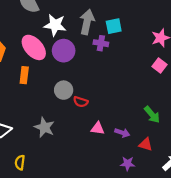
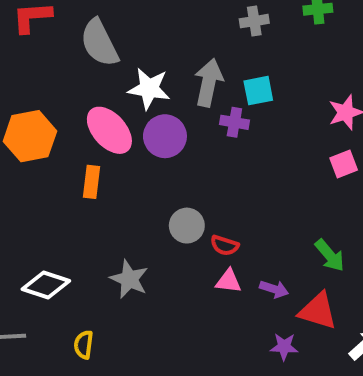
pink square: (159, 66) -> (344, 164), turned 32
gray circle: (64, 90) -> (187, 226), moved
red semicircle: (81, 102) -> (225, 245), moved
red triangle: (146, 144) -> (318, 311), size x1.5

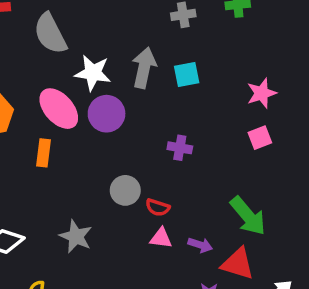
purple cross: (234, 122) -> (180, 148), moved
green arrow: (330, 255) -> (248, 216), size x1.4

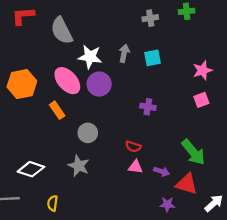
gray arrow: (144, 68) -> (124, 53), size x0.7
orange rectangle: (43, 153) -> (57, 110), turned -42
gray circle: (125, 190) -> (88, 133), moved

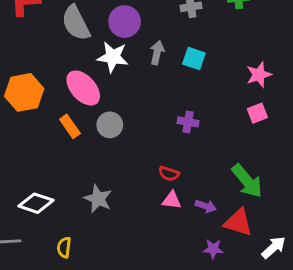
cyan square: (152, 58) -> (194, 58), turned 30
purple circle: (99, 84) -> (125, 22), moved
gray circle: (88, 133) -> (110, 125), moved

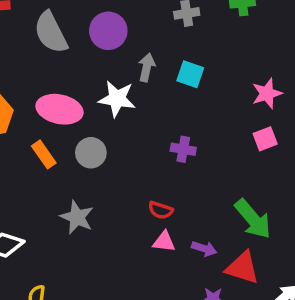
white star: (113, 57) -> (117, 99), moved
pink ellipse: (83, 88) -> (60, 109), turned -36
gray star: (98, 199) -> (77, 217), moved

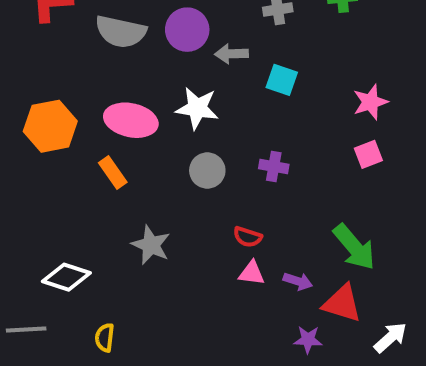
gray semicircle: (51, 33) -> (121, 32), turned -51
gray arrow: (147, 67) -> (231, 54), moved, turned -104
gray circle: (91, 153) -> (207, 171), moved

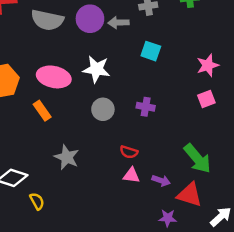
gray arrow: (231, 54) -> (118, 23), moved
yellow semicircle: (105, 338) -> (37, 201), moved, turned 144

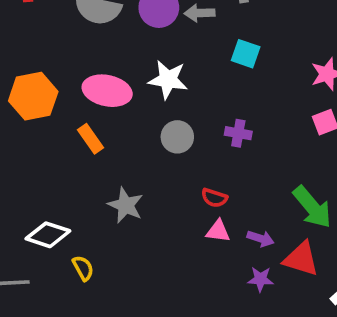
purple star: (168, 218) -> (260, 279), moved

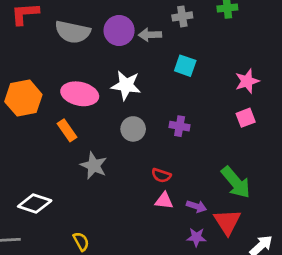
gray star: (126, 205) -> (94, 166), moved
red triangle: (301, 259) -> (227, 222), turned 40
yellow semicircle: (83, 268) -> (81, 241), moved

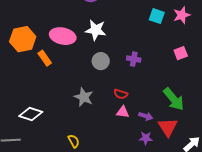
cyan square: (185, 66) -> (157, 16), moved
pink star: (247, 81) -> (182, 15), moved
orange rectangle: (67, 130) -> (45, 58), moved
gray star: (94, 166) -> (84, 97), moved
yellow semicircle: (81, 241) -> (74, 141), moved

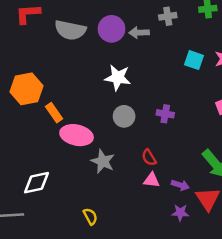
pink ellipse: (63, 36) -> (77, 135), moved
red semicircle: (121, 94) -> (149, 158), turned 40
white diamond: (31, 114) -> (37, 183), turned -30

